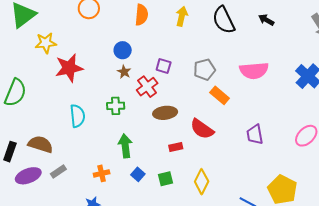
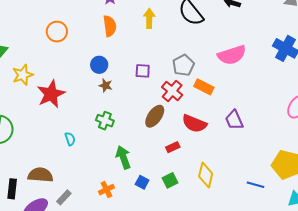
red cross: (147, 87) -> (172, 91), moved
green cross: (116, 106) -> (105, 121), turned 36
brown ellipse: (165, 113) -> (155, 116), turned -35
cyan semicircle: (77, 116) -> (70, 139), size x0.6
purple trapezoid: (255, 134) -> (234, 120), moved

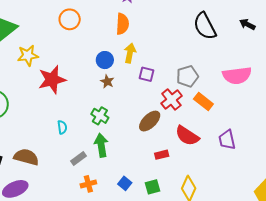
yellow arrow: (149, 18) -> (130, 53), moved
green arrow: (123, 157) -> (101, 145), moved
gray rectangle: (64, 197) -> (78, 159), moved

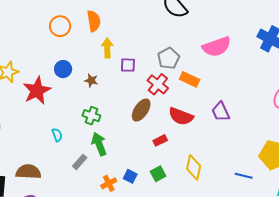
orange circle: (70, 19) -> (60, 26), moved
blue circle: (105, 60) -> (63, 69), moved
orange cross: (88, 184) -> (109, 183), moved

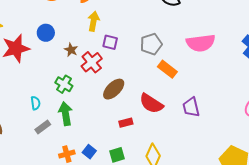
red cross: (158, 84) -> (92, 62), moved
cyan semicircle: (57, 135) -> (36, 103), moved

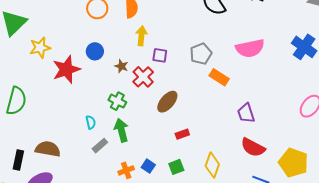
red semicircle: (151, 104) -> (253, 147), moved

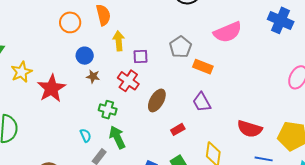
blue circle: (95, 51) -> (85, 56), moved
brown star: (121, 66) -> (93, 76), moved
purple trapezoid: (246, 113) -> (202, 102), moved

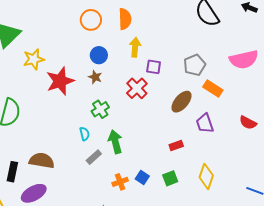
brown star: (93, 76) -> (95, 77), moved
brown ellipse: (157, 100) -> (182, 102), moved
green cross: (108, 110) -> (100, 109), moved, turned 30
red semicircle: (250, 129) -> (248, 123), moved, size x0.7

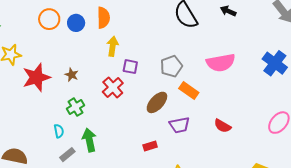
orange circle: (91, 20) -> (49, 19), moved
blue circle: (99, 55) -> (76, 23), moved
purple trapezoid: (205, 123) -> (179, 125), turned -85

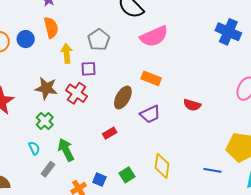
pink semicircle: (221, 63) -> (154, 36), moved
gray pentagon: (171, 66) -> (99, 40), moved
brown star: (72, 75) -> (46, 88), moved, size x1.6
red rectangle: (150, 146) -> (110, 133), moved

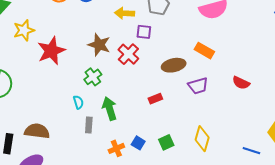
yellow arrow: (67, 53) -> (125, 13), turned -90
brown ellipse: (123, 97) -> (174, 65), turned 40
gray rectangle: (48, 169) -> (89, 125), turned -42

